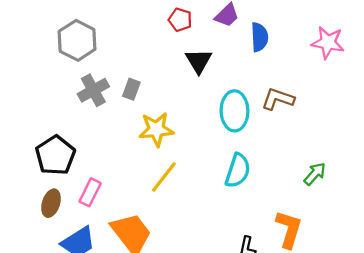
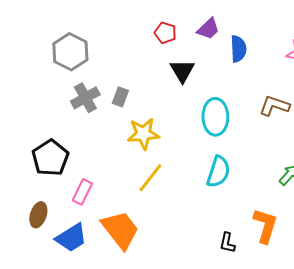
brown L-shape: (278, 99) -> (274, 106), moved
brown ellipse: (51, 203) -> (38, 215), moved

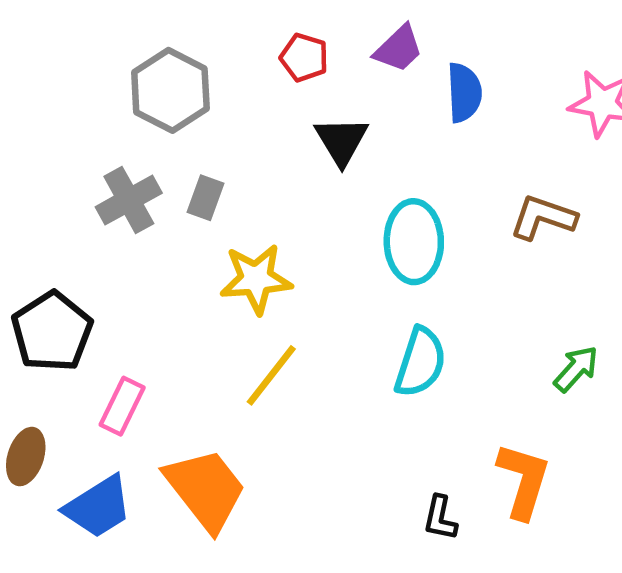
gray hexagon: (70, 52) -> (170, 90), moved

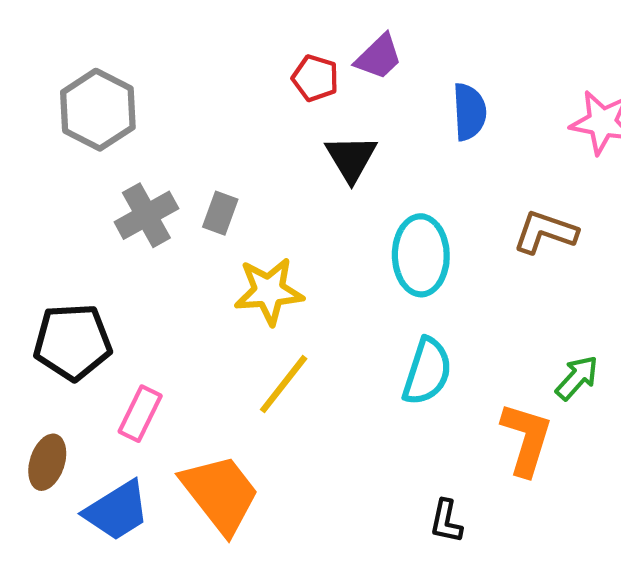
purple trapezoid: (398, 49) -> (379, 57), moved
gray hexagon: (170, 90) -> (98, 110), moved
black pentagon: (52, 332) -> (73, 342), turned 30
orange L-shape: (523, 481) -> (526, 439), moved

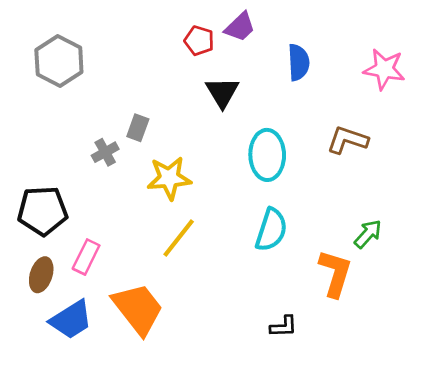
gray cross: (146, 215) -> (105, 152), moved, size x0.7
brown ellipse: (47, 462) -> (41, 275), moved
black L-shape: (446, 521) -> (284, 326), turned -104

